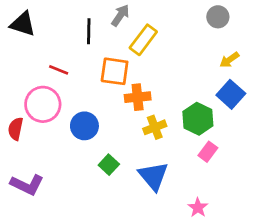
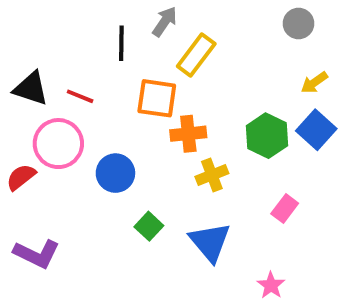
black triangle: (23, 24) -> (31, 88), moved
green hexagon: (198, 119) -> (267, 136), moved
red semicircle: (16, 129) -> (21, 177), turned 40

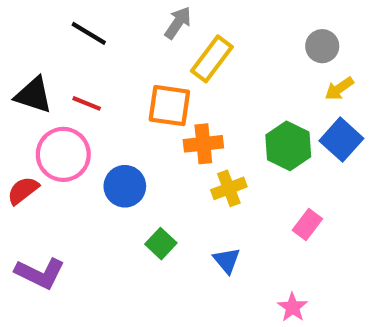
gray circle: (298, 23) -> (322, 46), moved
black line: (121, 43) -> (89, 33), moved, turned -60
blue triangle: (210, 242) -> (227, 261), size x0.6

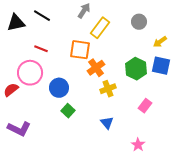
gray circle: (322, 46) -> (139, 22), moved
black triangle: (34, 95) -> (16, 23), moved, turned -30
blue square: (341, 140) -> (161, 66), turned -30
orange cross: (203, 144) -> (96, 68), turned -30
green square: (161, 244) -> (68, 111), moved

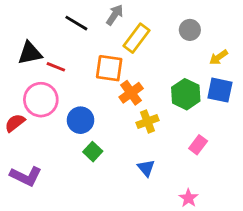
black line: (42, 16) -> (76, 23), moved
black triangle: (16, 23) -> (30, 53), moved

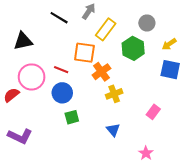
red line: (56, 67) -> (61, 70), moved
green hexagon: (186, 94) -> (133, 48), moved
green square: (93, 152) -> (72, 117), turned 32

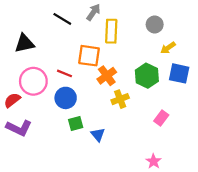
yellow rectangle: (106, 29) -> (111, 31), turned -35
yellow arrow: (169, 44) -> (168, 48), moved
green hexagon: (133, 48) -> (147, 76), moved
blue triangle: (113, 130) -> (98, 135), moved
purple L-shape: (20, 136) -> (19, 128), moved

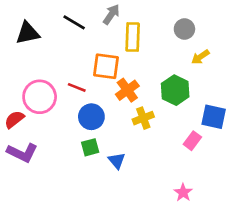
black triangle: (24, 43) -> (28, 33), moved
blue square: (179, 73) -> (214, 117), moved
blue circle: (66, 98) -> (91, 117), moved

